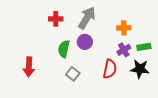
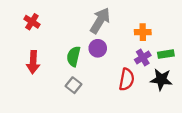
red cross: (56, 19) -> (32, 22), moved, turned 32
red arrow: (29, 67) -> (33, 62), moved
gray square: (73, 74) -> (74, 85), moved

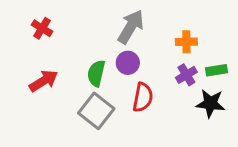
red arrow: (33, 62) -> (44, 81), turned -125
red semicircle: (127, 79) -> (143, 97), moved
gray square: (74, 85) -> (96, 111), size x1.6

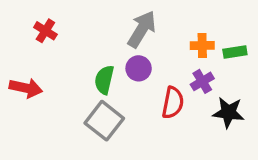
green rectangle: (216, 70) -> (235, 52), moved
red arrow: (44, 81) -> (26, 88), moved, turned 44
red semicircle: (143, 97) -> (173, 103), moved

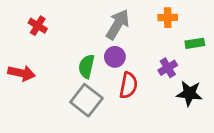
orange cross: (202, 46) -> (168, 18), moved
red semicircle: (173, 103) -> (128, 85), moved

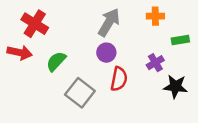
red cross: (38, 26) -> (35, 24), size x1.5
green semicircle: (86, 66) -> (56, 61), moved, turned 30
red arrow: (22, 73) -> (20, 53), moved

